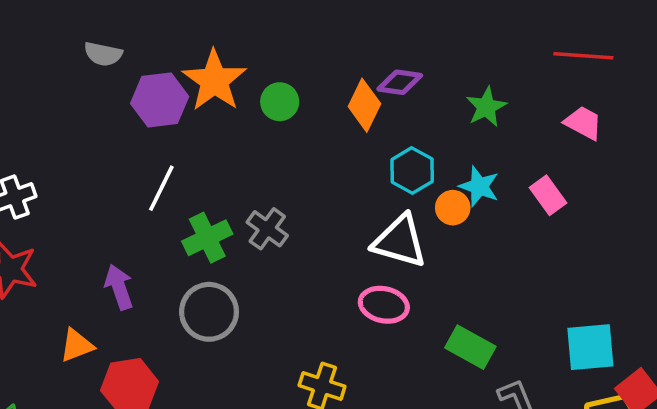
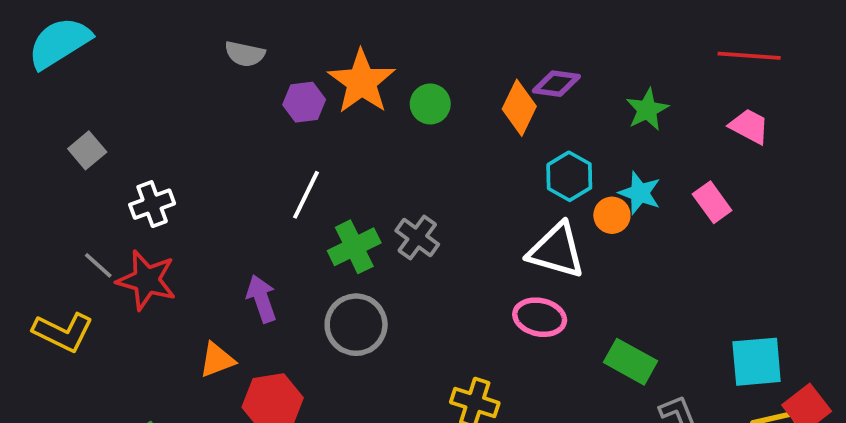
purple hexagon: (160, 100) -> (304, 102), size x0.7

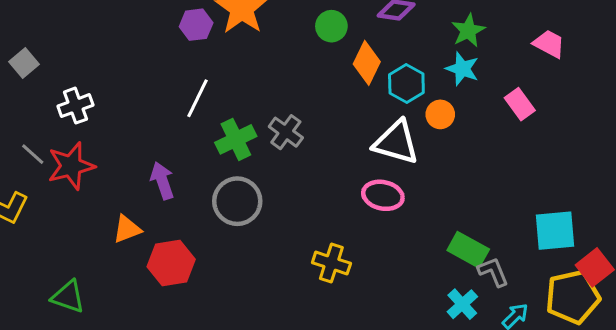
green circle: (430, 104) -> (331, 26), moved
orange diamond: (519, 108) -> (367, 63), moved
cyan star: (640, 193) -> (462, 69), moved
red star: (147, 280) -> (71, 166), turned -30
green rectangle: (630, 362) -> (468, 250), moved

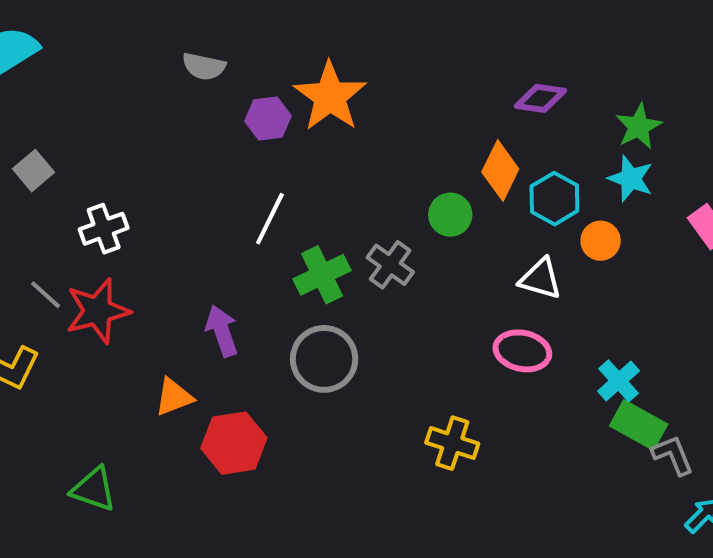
green circle: (331, 26) -> (450, 215), moved
white triangle: (396, 142) -> (540, 279), size x0.7
cyan cross: (462, 304) -> (619, 381), moved

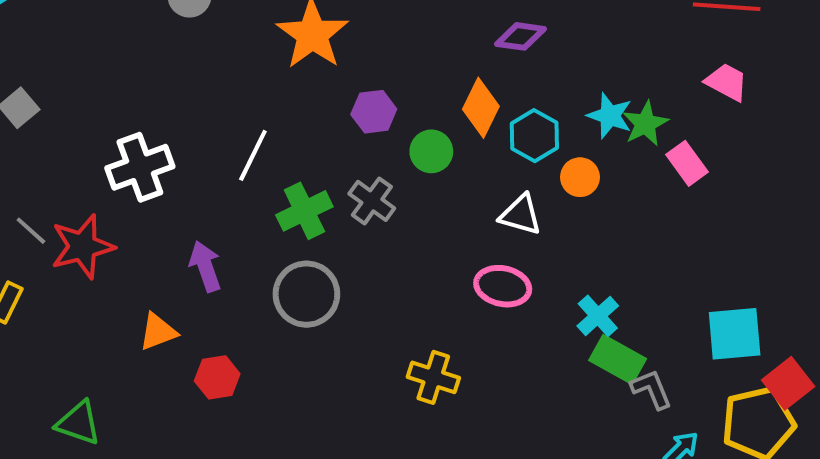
purple hexagon: (268, 118) -> (374, 112), moved
green star: (639, 126) -> (645, 124), moved
white cross: (104, 229) -> (140, 167), moved, size x1.4
red hexagon: (234, 443) -> (217, 377), size x0.7

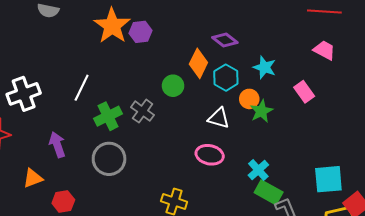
purple diamond: (521, 36) -> (225, 40), moved, turned 30
purple hexagon: (374, 112) -> (141, 32), moved
green star: (645, 124) -> (261, 111), moved

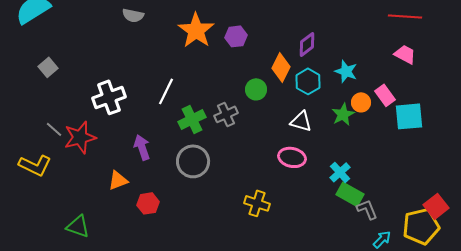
purple hexagon: (141, 32) -> (236, 36), moved
purple diamond: (225, 40) -> (307, 44), turned -75
orange circle: (249, 99) -> (361, 102), moved
gray cross: (143, 111) -> (226, 114), turned 30
cyan square: (328, 179) -> (409, 116), moved

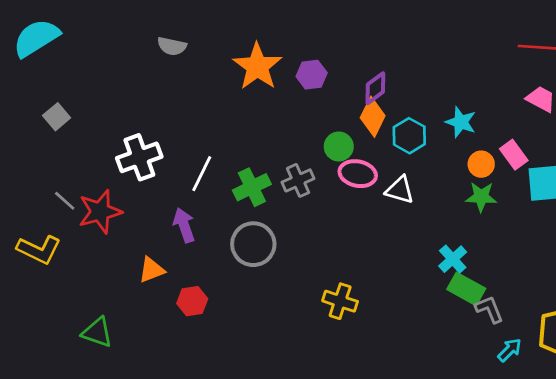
purple diamond: (307, 44) -> (375, 88), moved
white line: (166, 91) -> (202, 174), moved
green star: (343, 114) -> (481, 197), moved, turned 30
pink ellipse: (292, 157) -> (358, 174), moved

